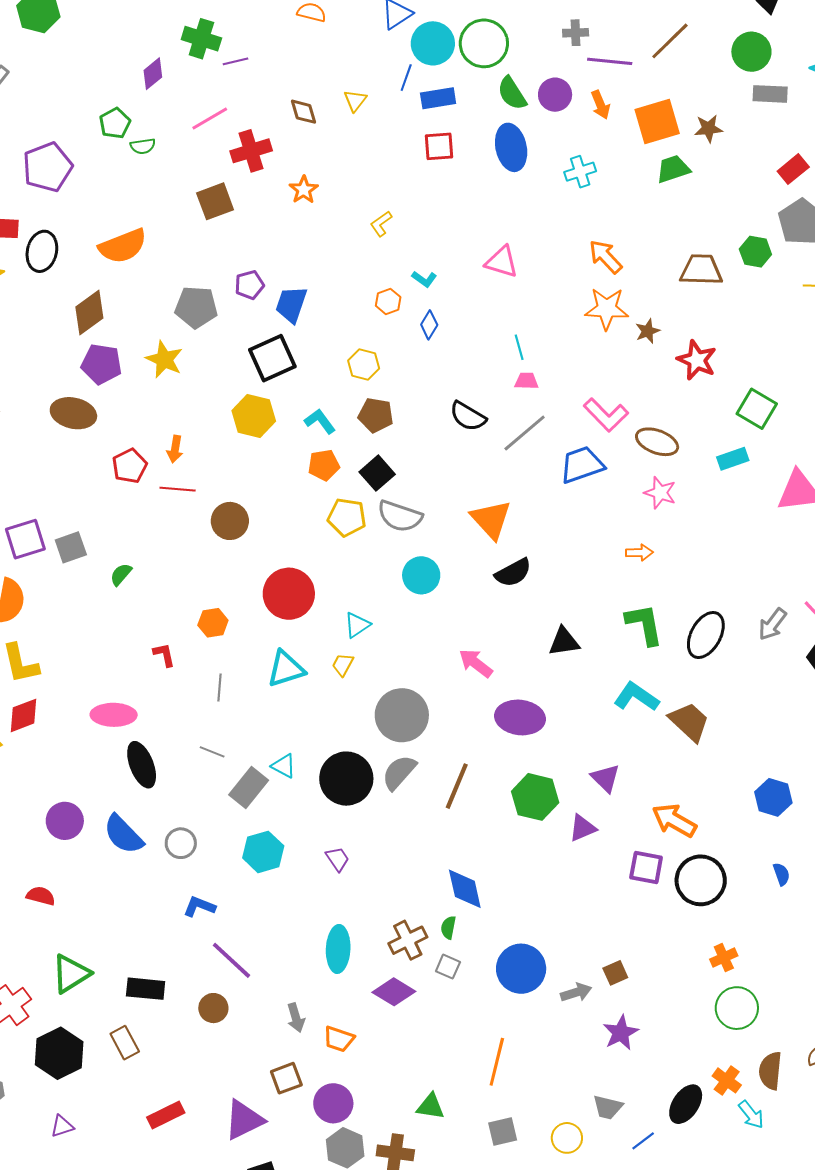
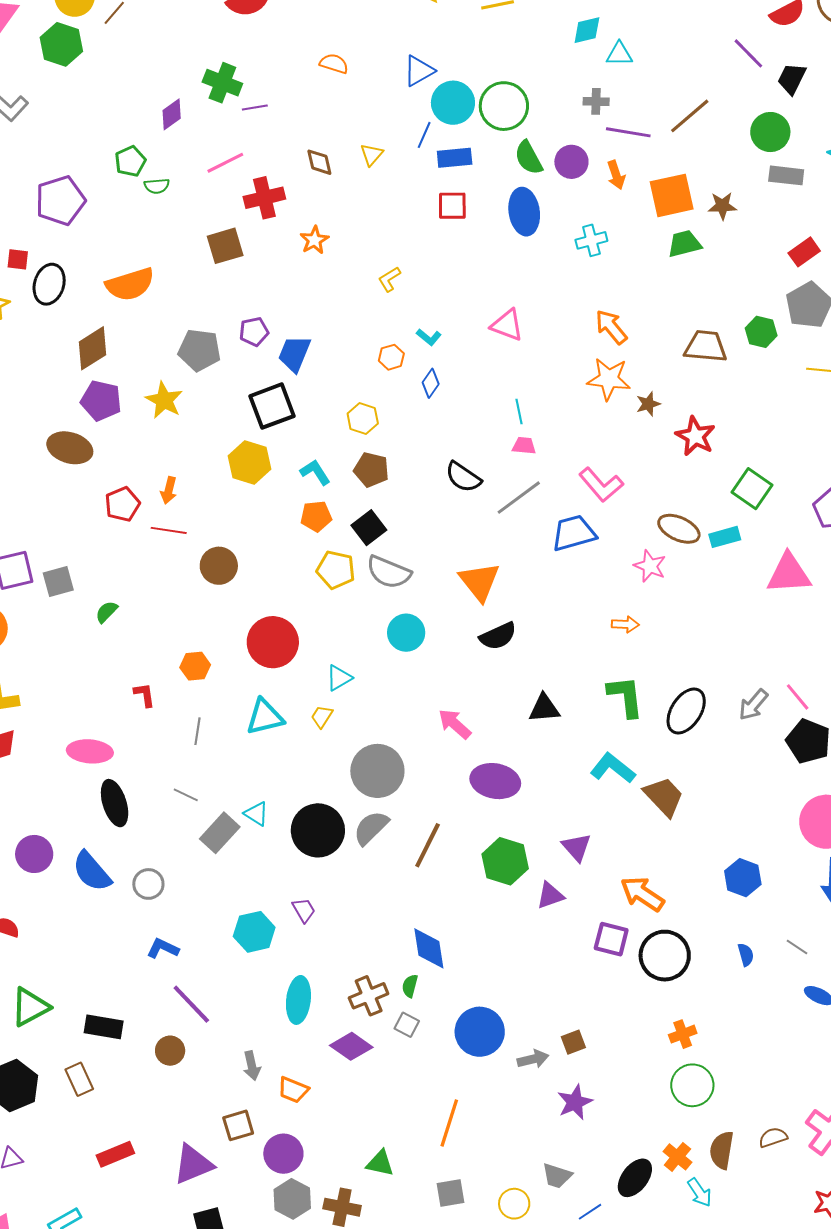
brown ellipse: (657, 442) -> (679, 529), moved
cyan hexagon: (263, 852) -> (254, 932), moved

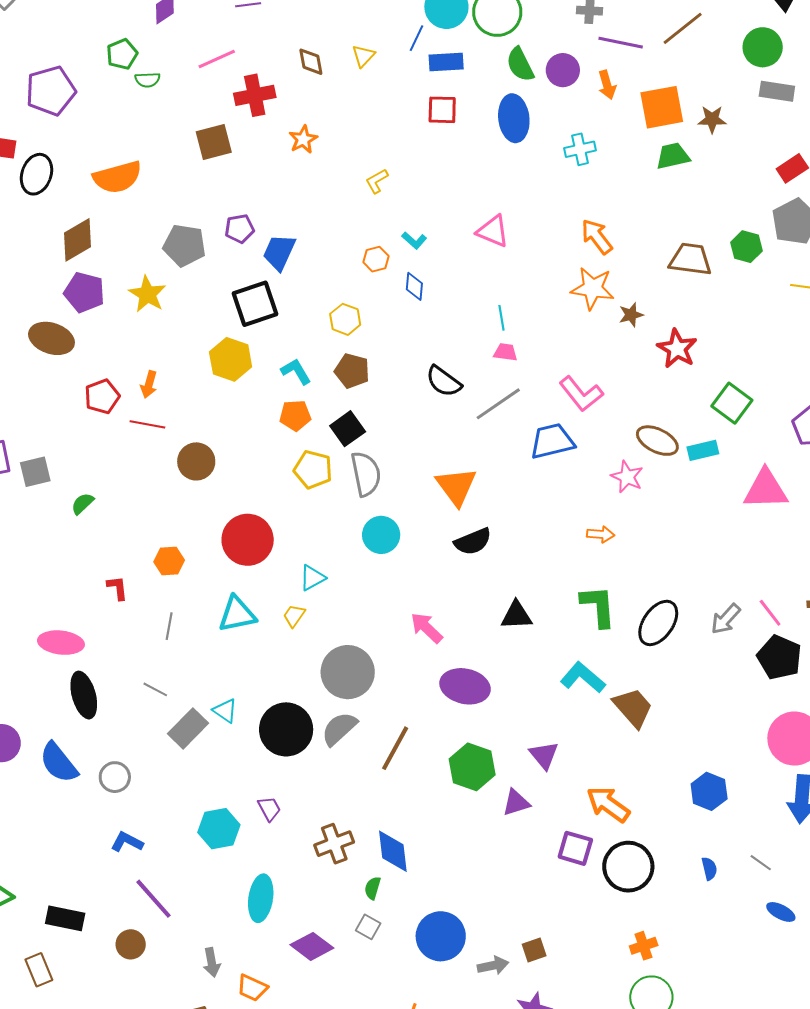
blue diamond: (431, 383) -> (414, 286), turned -32
gray semicircle: (389, 572) -> (366, 474), turned -126
brown cross: (369, 996) -> (334, 844), moved

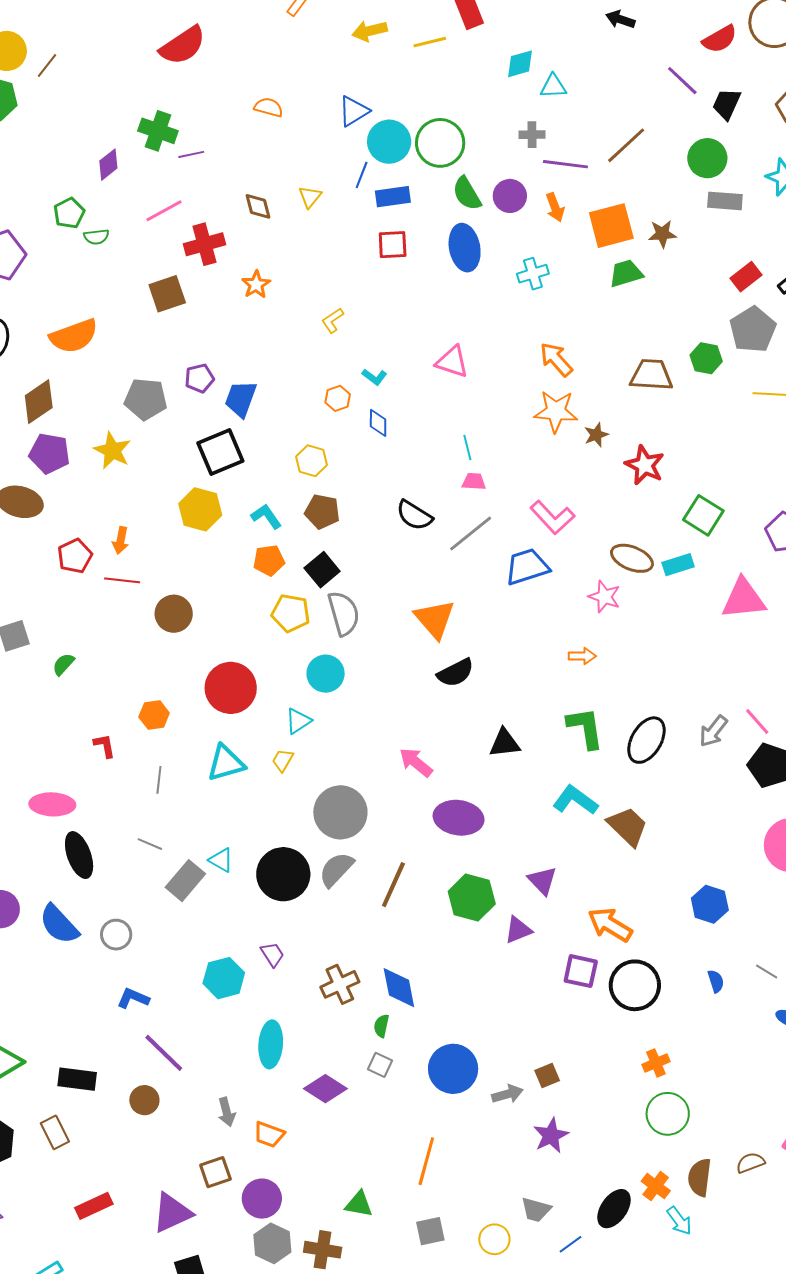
cyan circle: (381, 535) -> (326, 674), moved

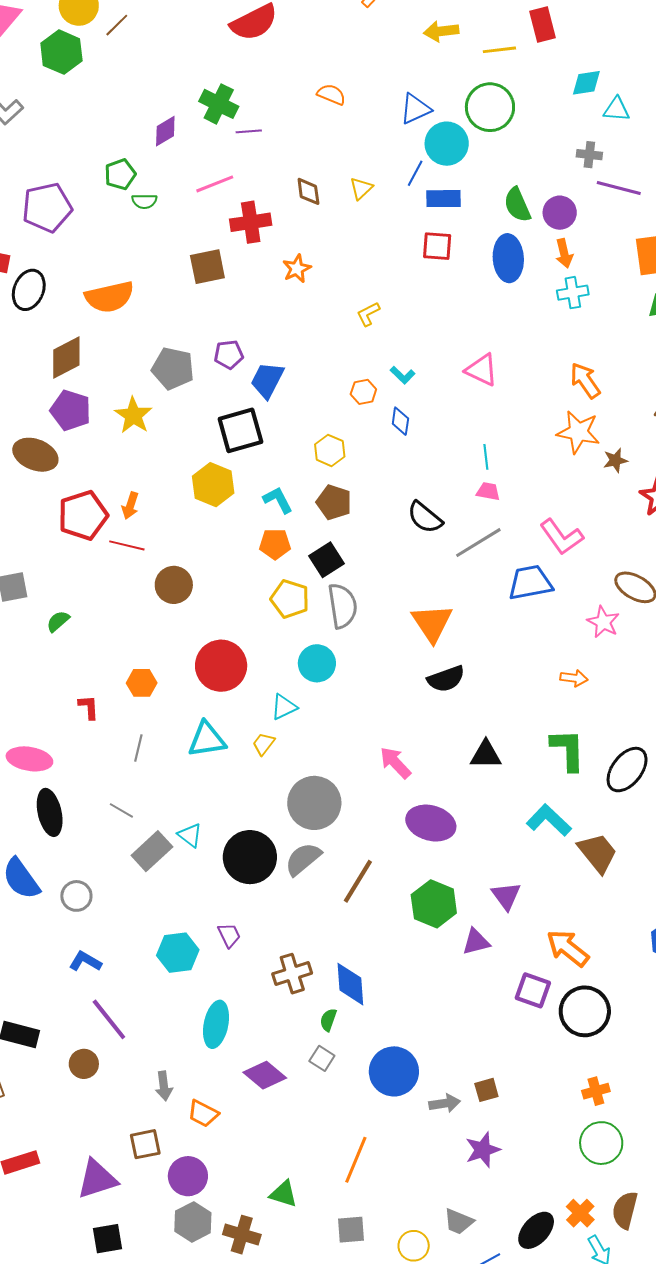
green circle: (440, 143) -> (490, 107), moved
orange arrow: (555, 207) -> (564, 253), moved
red pentagon: (75, 556) -> (83, 515), size x1.4

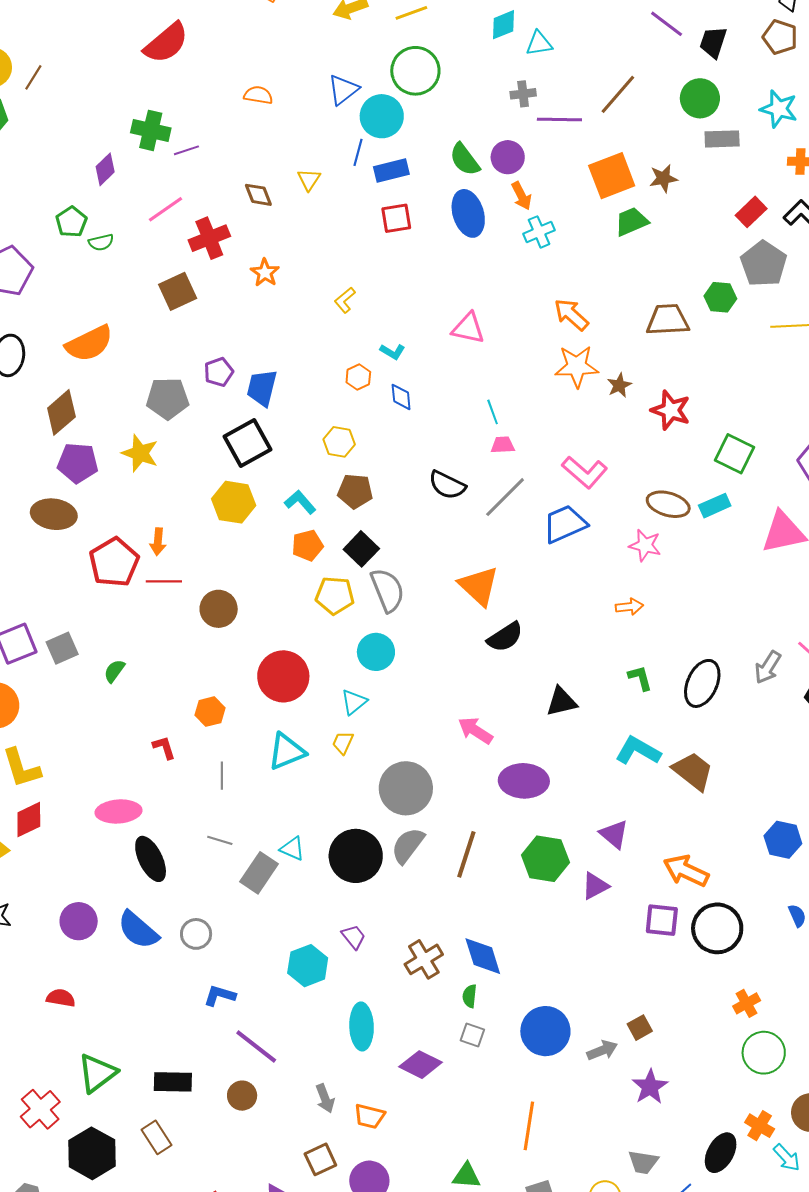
green L-shape: (568, 750) -> (640, 678), size x0.6

